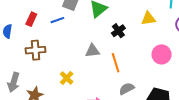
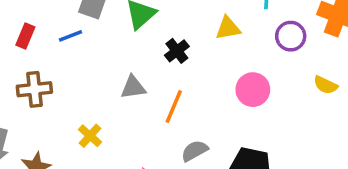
orange line: (116, 63) -> (174, 106), turned 42

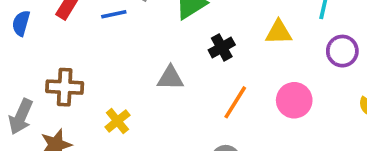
brown cross: (34, 89) -> (65, 87), moved
orange line: (174, 106) -> (235, 102), moved

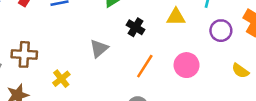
black cross: (222, 47) -> (136, 27), turned -30
gray triangle: (170, 78) -> (99, 49), turned -42

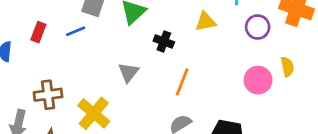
pink circle: (187, 65) -> (258, 80), moved
yellow semicircle: (240, 71) -> (287, 67), turned -126
yellow cross: (61, 79) -> (94, 113), size x1.6

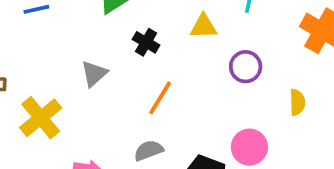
purple circle: (258, 27) -> (246, 67), moved
pink circle: (258, 80) -> (249, 147), moved

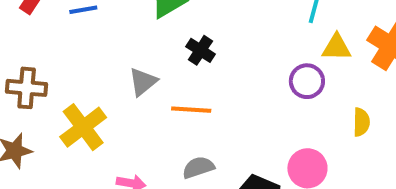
yellow triangle: (204, 27) -> (337, 47), moved
orange line: (160, 98) -> (191, 110), moved, turned 60

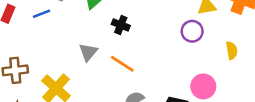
orange line: (191, 110) -> (122, 64), turned 40

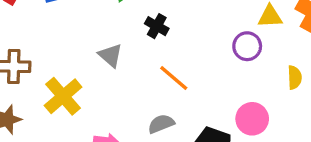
gray triangle: (88, 52) -> (110, 55), turned -36
orange line: (122, 64) -> (174, 78), moved

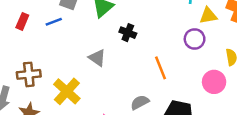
orange line: (174, 78) -> (160, 68), moved, turned 35
pink circle: (252, 119) -> (214, 82), moved

